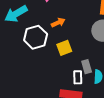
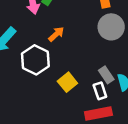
yellow square: (64, 48) -> (67, 82), moved

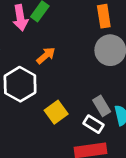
white rectangle: (100, 91) -> (93, 124), turned -42

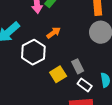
gray rectangle: (102, 106) -> (78, 66), moved

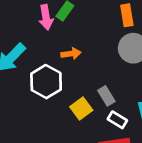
orange arrow: (54, 33) -> (71, 54), turned 32

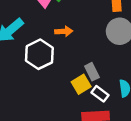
yellow square: (81, 108) -> (81, 84), moved

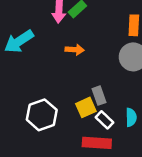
white hexagon: (39, 54) -> (42, 115), moved

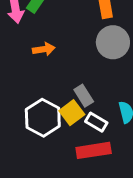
white hexagon: (42, 115) -> (43, 118), moved

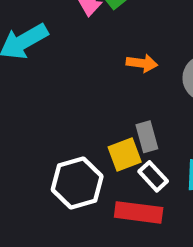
orange arrow: (44, 49) -> (142, 63), moved
white hexagon: (43, 118) -> (77, 183), moved

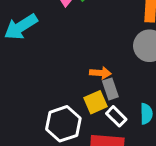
orange arrow: (142, 63) -> (100, 73), moved

